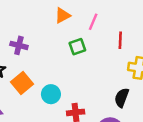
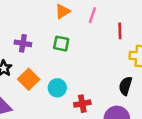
green square: (77, 47) -> (61, 44), moved, turned 35

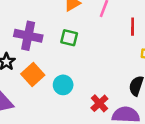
purple cross: (23, 43) -> (28, 36), size x1.5
red cross: (82, 104) -> (99, 103), moved, turned -35

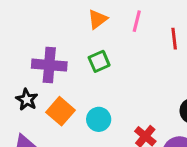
green square: (69, 38) -> (99, 61), turned -30

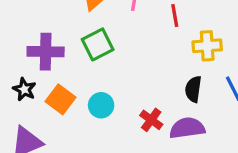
green square: (99, 61) -> (98, 44), size x1.4

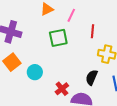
green square: (98, 44) -> (58, 38), moved

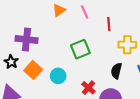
pink line: (71, 15) -> (85, 12), turned -40
green square: (58, 38) -> (80, 49), moved

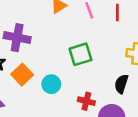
red line: (109, 24) -> (117, 12), moved
red cross: (88, 88) -> (86, 101), turned -32

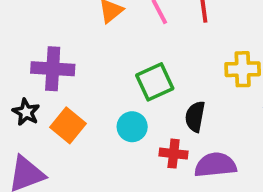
cyan circle: (51, 84) -> (132, 127), moved
black semicircle: (121, 84) -> (195, 117), moved

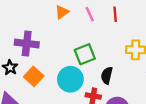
cyan circle: (132, 127) -> (70, 79), size x1.5

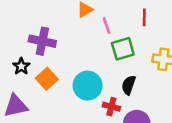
pink line: (90, 14) -> (107, 26), moved
green square: (85, 54) -> (123, 49), moved

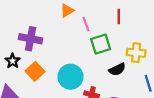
black semicircle: (129, 85) -> (117, 69), moved, turned -133

